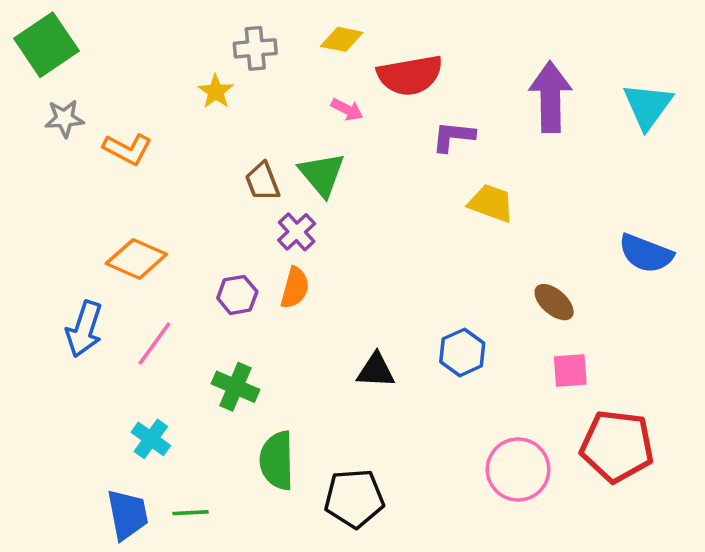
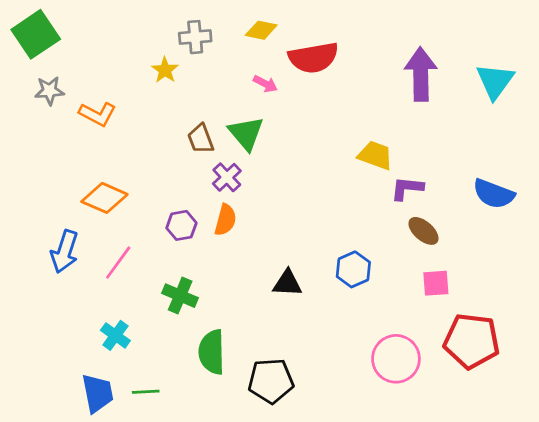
purple L-shape: (453, 137) -> (407, 188), moved

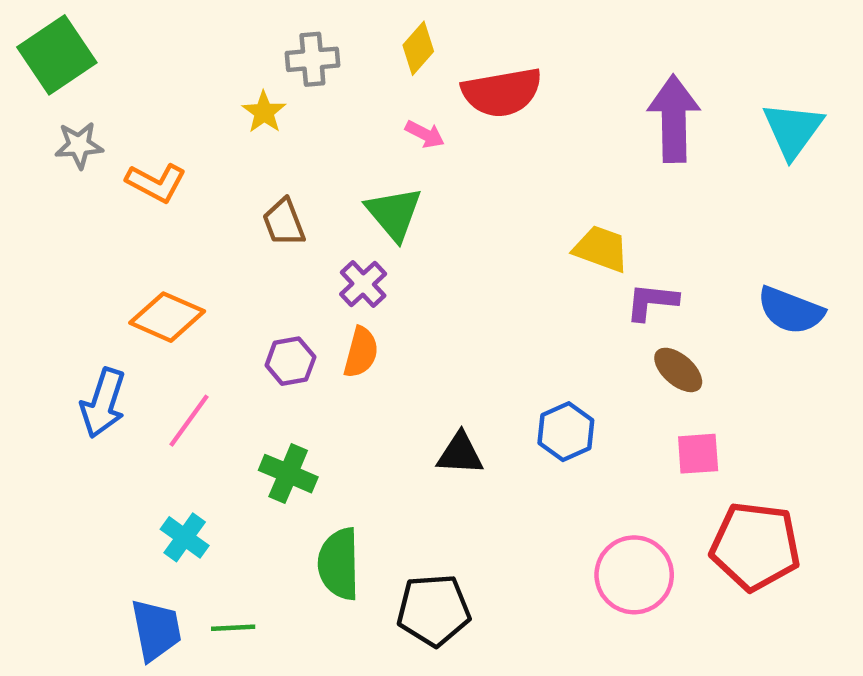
yellow diamond: (261, 30) -> (418, 48), turned -60
brown trapezoid: (201, 139) -> (284, 222), moved

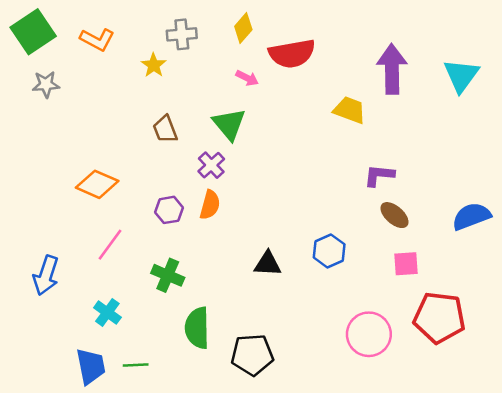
orange L-shape: (156, 183) -> (97, 40), moved
yellow trapezoid: (601, 249) -> (350, 110), moved
blue semicircle: (791, 310) -> (471, 216), moved, turned 138
blue arrow: (103, 403) -> (46, 275), moved

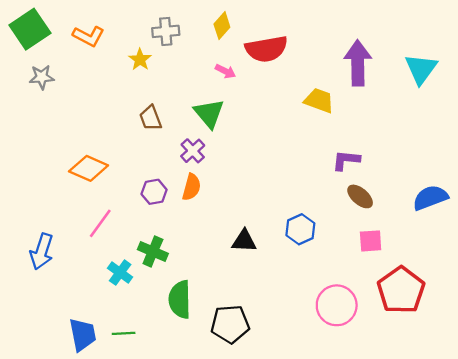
cyan cross: (107, 312) -> (120, 273), moved
red pentagon: (439, 318) -> (401, 290), turned 30

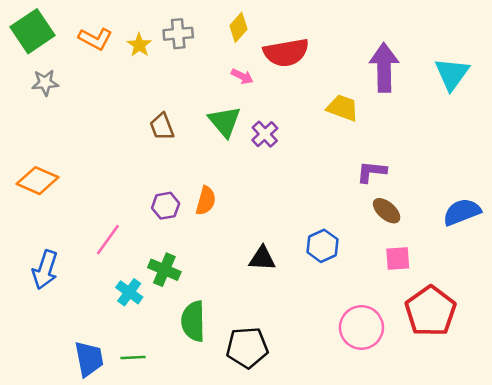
yellow star: (140, 60) -> (139, 45), moved
purple cross: (193, 151) -> (265, 134), moved
orange diamond: (89, 168) -> (38, 181), moved

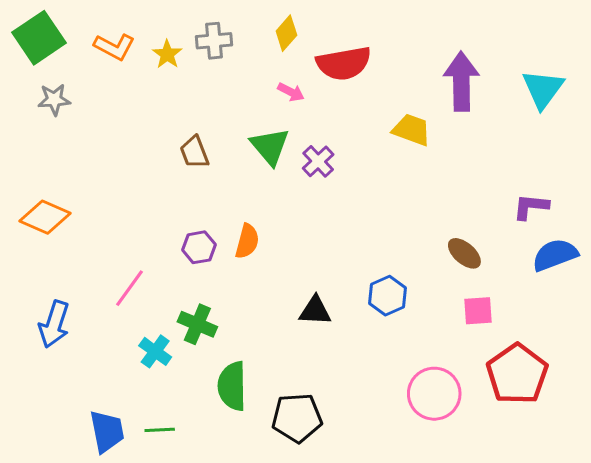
purple L-shape: (372, 172) -> (531, 207), moved

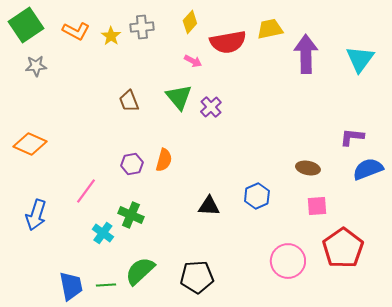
yellow trapezoid: (412, 130) -> (270, 29), moved, turned -32
brown ellipse: (464, 253) -> (308, 168), turned -30
green semicircle: (232, 386) -> (140, 271), moved, turned 48

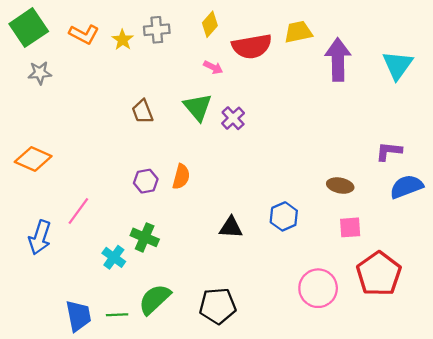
pink line: (86, 191) -> (78, 211), moved

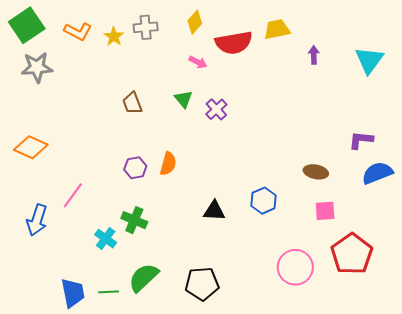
purple arrow: (338, 60) -> (314, 55), size x0.5
gray star: (40, 73) -> (37, 67), size x1.4
green triangle: (198, 107) -> (184, 99), size x0.7

